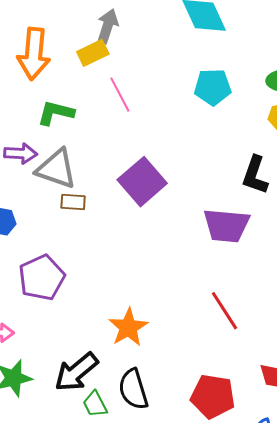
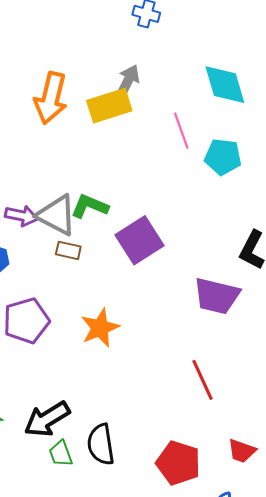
yellow rectangle: (93, 53) -> (109, 106), size x1.4
pink line: (120, 95) -> (181, 131), moved
green L-shape: (56, 113) -> (90, 206), moved
purple arrow: (21, 153) -> (21, 216), moved
orange star: (128, 327) -> (100, 328), moved

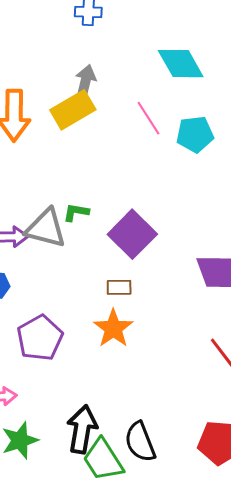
green L-shape: (90, 206) -> (76, 212), size x0.7
brown rectangle: (68, 250) -> (119, 287), moved
black arrow: (47, 419) -> (82, 429), turned 144
green trapezoid: (61, 454) -> (103, 460), size x1.6

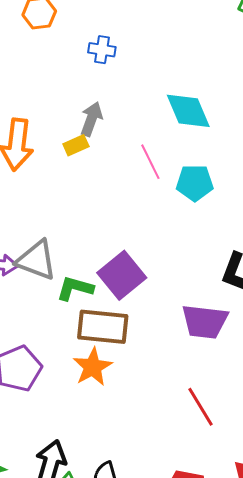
yellow rectangle: (73, 110) -> (76, 145), size x0.6
green L-shape: (76, 212) -> (75, 288), moved, size x1.4
brown rectangle: (119, 287) -> (103, 327), size x2.0

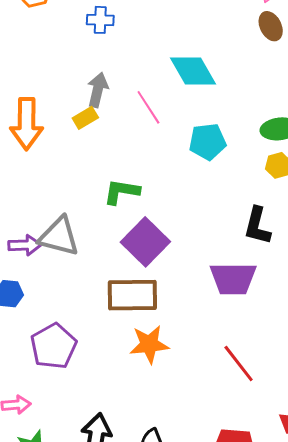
pink line: (150, 162) -> (148, 107), moved
green L-shape: (75, 288) -> (121, 192), moved
orange star: (93, 367) -> (149, 344), moved, turned 30

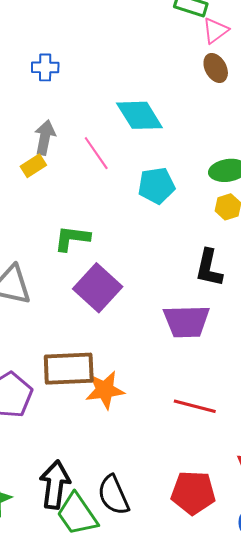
brown rectangle: (132, 295) -> (69, 369), moved
red line: (239, 364) -> (195, 406), turned -36

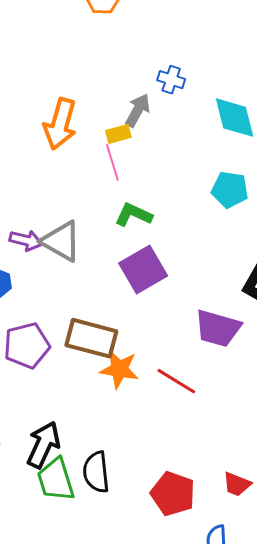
blue cross: (45, 67) -> (171, 80), moved
pink line: (96, 153) -> (112, 162), moved
red line: (195, 406) -> (176, 381), moved

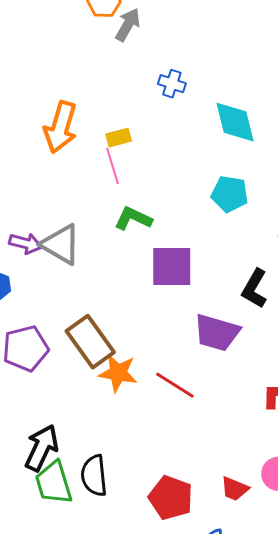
gray arrow: (138, 110) -> (128, 25), moved
purple square: (143, 270) -> (172, 266), moved, turned 30
brown rectangle: (91, 338) -> (90, 342), turned 39

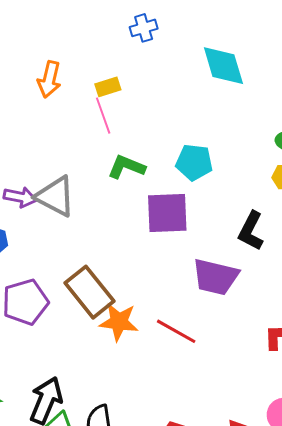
blue cross: (172, 84) -> (144, 28), moved, turned -32
orange arrow: (60, 127) -> (49, 79), size x0.7
cyan pentagon: (230, 194) -> (194, 162), moved

